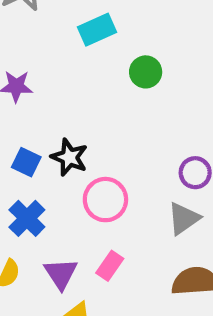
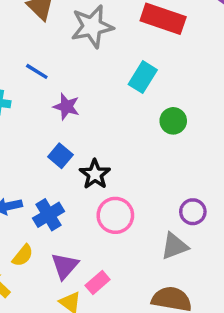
cyan rectangle: (97, 30) -> (143, 77), turned -48
blue square: (26, 162) -> (60, 156), moved
pink rectangle: (110, 266) -> (98, 282), moved

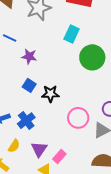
green circle: (173, 121) -> (92, 57), size x1.6
black star: (95, 174) -> (50, 94), turned -30
pink circle: (115, 215) -> (78, 118), moved

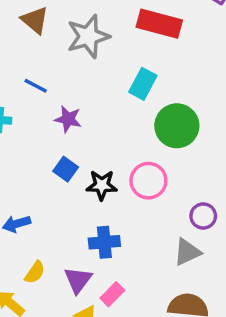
pink circle: (78, 118) -> (148, 181), moved
blue cross: (26, 121) -> (104, 242), moved, turned 30

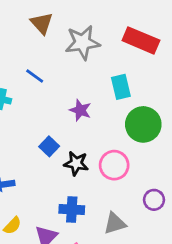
cyan rectangle: (143, 84) -> (121, 87), turned -50
purple star: (68, 119) -> (80, 110), moved
gray triangle: (187, 252) -> (115, 223), moved

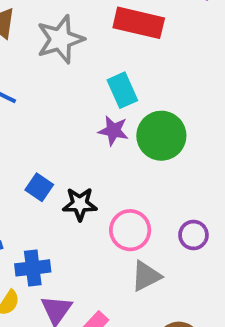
purple star: (80, 110) -> (113, 131), moved
pink circle: (114, 165) -> (130, 230), moved
blue cross: (72, 209) -> (33, 268), moved

